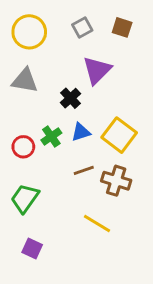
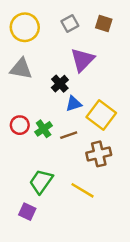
blue triangle: (81, 132) -> (74, 104), moved
green cross: (51, 136) -> (44, 129), moved
brown line: (84, 170) -> (69, 135), moved
brown cross: (116, 181) -> (99, 154), turned -30
green trapezoid: (25, 198) -> (41, 182), moved

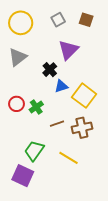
gray triangle: (21, 69) -> (18, 57), turned -48
brown line: (69, 135) -> (57, 124), moved
purple square: (27, 212) -> (23, 176), size x1.5

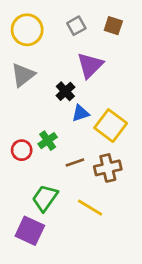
red circle: (17, 104) -> (22, 150), moved

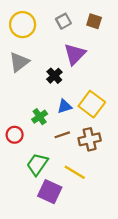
blue triangle: (80, 113) -> (65, 106), moved
red circle: (22, 150) -> (15, 135), moved
purple square: (30, 231) -> (50, 192), moved

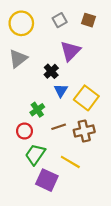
blue triangle: (65, 106) -> (61, 90), moved, turned -40
red circle: (15, 135) -> (24, 131), moved

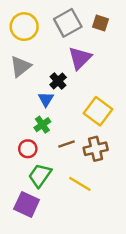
gray square: (60, 20) -> (68, 23), size x1.6
blue triangle: (61, 90) -> (46, 99), moved
purple square: (47, 180) -> (27, 204), moved

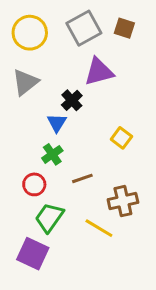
purple triangle: (80, 58) -> (99, 72), turned 30
yellow square: (98, 111) -> (121, 138), size x0.6
brown cross: (96, 149) -> (123, 201), moved

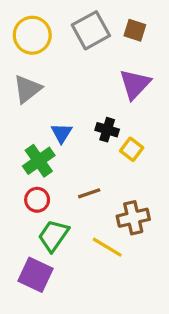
purple triangle: (99, 72) -> (135, 84), moved, turned -32
black cross: (72, 100) -> (107, 130), moved, turned -30
green cross: (52, 154) -> (39, 161), moved, size x1.4

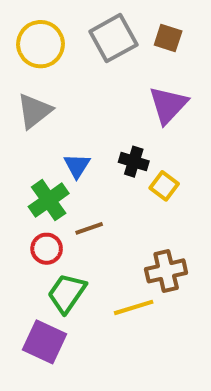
brown line: (89, 193) -> (89, 228), moved
yellow line: (107, 247) -> (134, 307), turned -48

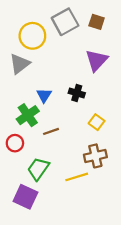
yellow circle: (41, 44) -> (32, 36), moved
yellow square: (164, 186) -> (97, 122), moved
red circle: (47, 249) -> (15, 143), moved

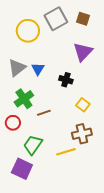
gray triangle: (20, 64) -> (17, 68), moved
blue triangle: (44, 95) -> (38, 69), moved

